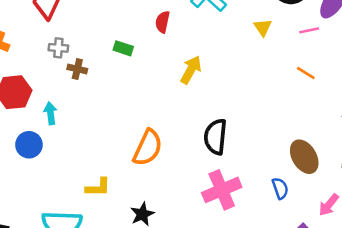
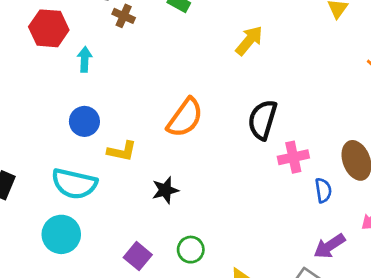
blue circle: (29, 145) -> (84, 121), moved
pink cross: (222, 190) -> (293, 157), moved, size x0.7

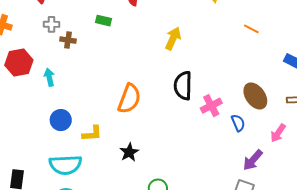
yellow arrow: (249, 41) -> (173, 39), moved

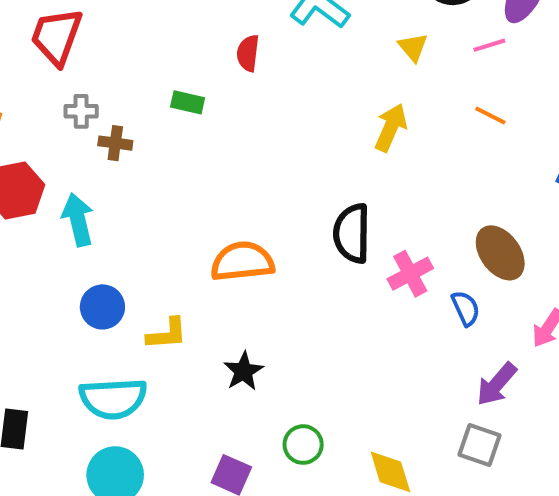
yellow arrow: (173, 39) -> (391, 128), moved
cyan arrow: (49, 77) -> (78, 220), size x1.4
orange semicircle: (129, 99) -> (242, 261), turned -116

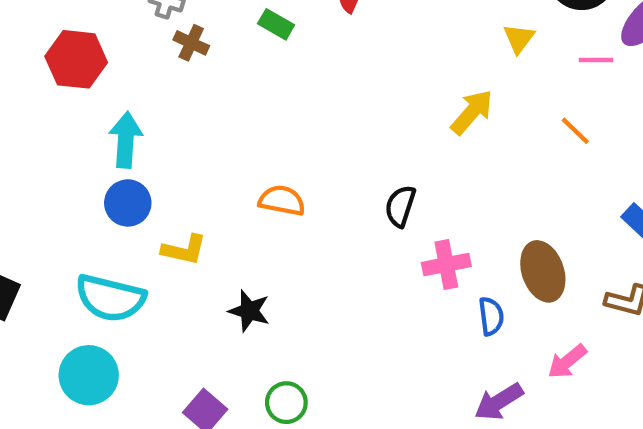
cyan arrow: (78, 220) -> (126, 140), moved
black semicircle: (352, 233) -> (400, 206), size x0.7
orange semicircle: (242, 261) -> (282, 201), size x0.7
black star: (244, 371) -> (249, 311), turned 30

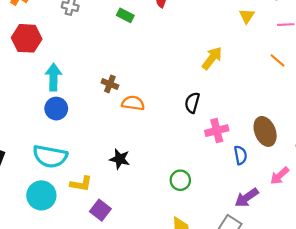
brown cross: (191, 43) -> (110, 84), moved
yellow arrow: (472, 112) -> (212, 58), moved
yellow L-shape: (184, 250) -> (81, 184), moved
green circle: (286, 403) -> (180, 180), moved

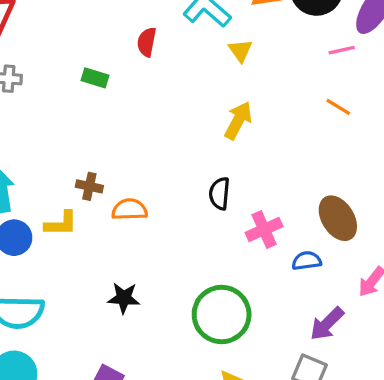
yellow triangle: (247, 16) -> (240, 51), moved
blue semicircle: (240, 155) -> (307, 261), turned -78
green circle: (180, 180) -> (222, 315), size x1.8
yellow L-shape: (81, 184) -> (61, 224), moved

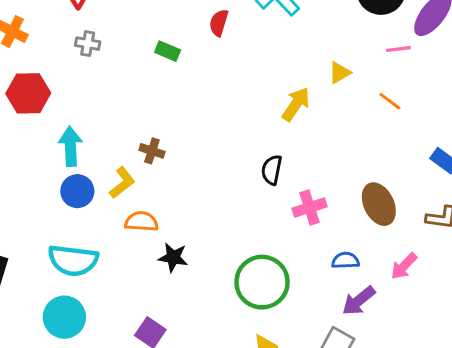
yellow triangle: (240, 51) -> (340, 73), moved, turned 30
orange semicircle: (130, 209) -> (141, 222), moved
yellow L-shape: (61, 224) -> (122, 183), turned -44
blue semicircle: (307, 261) -> (346, 260), moved

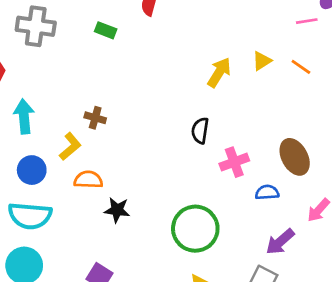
gray cross: (88, 44) -> (36, 26), size x1.8
yellow triangle: (340, 73) -> (262, 61), moved
blue circle: (77, 191) -> (32, 170), moved
blue semicircle: (346, 260) -> (267, 192), moved

